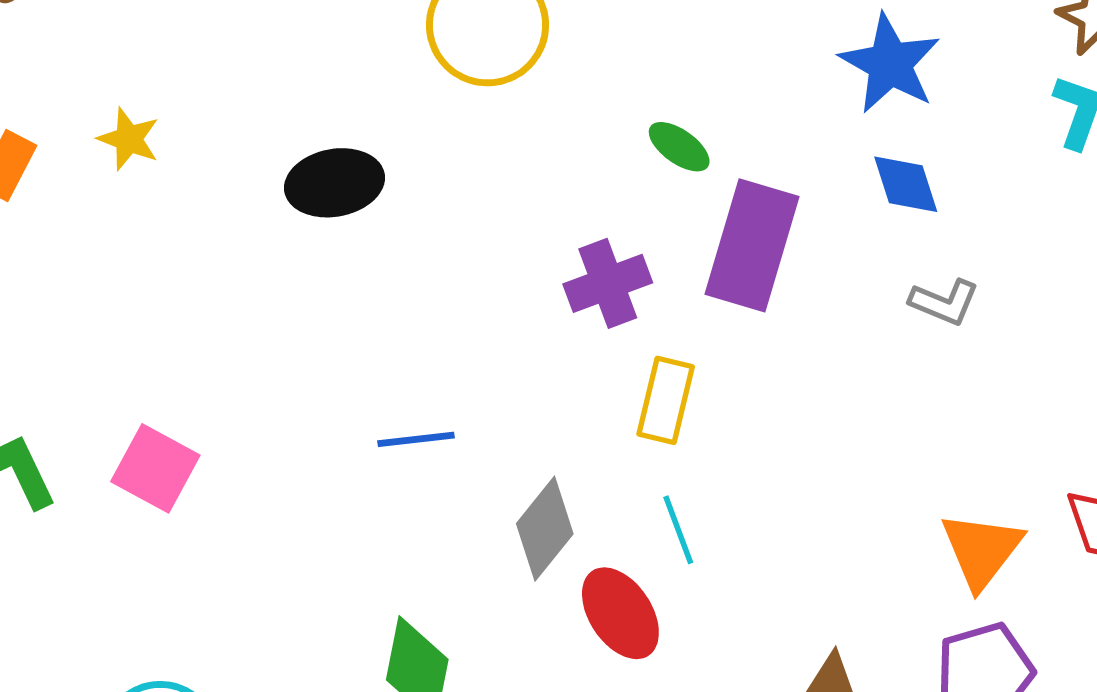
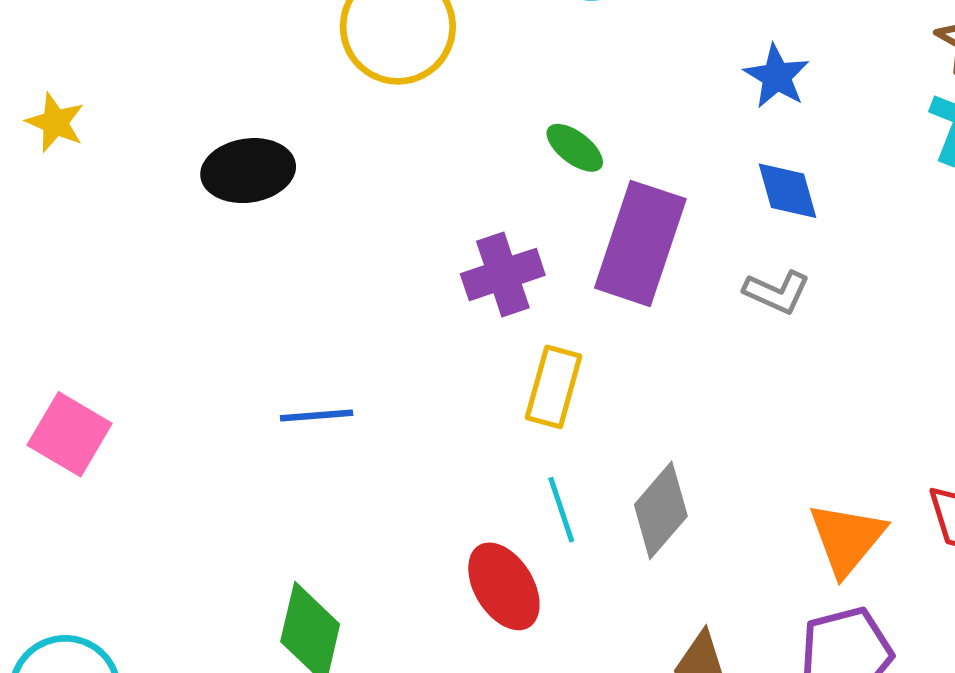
blue star: (890, 64) -> (777, 76), size x0.7
gray L-shape: (944, 302) -> (777, 292), moved
gray diamond: (545, 529) -> (661, 510), moved

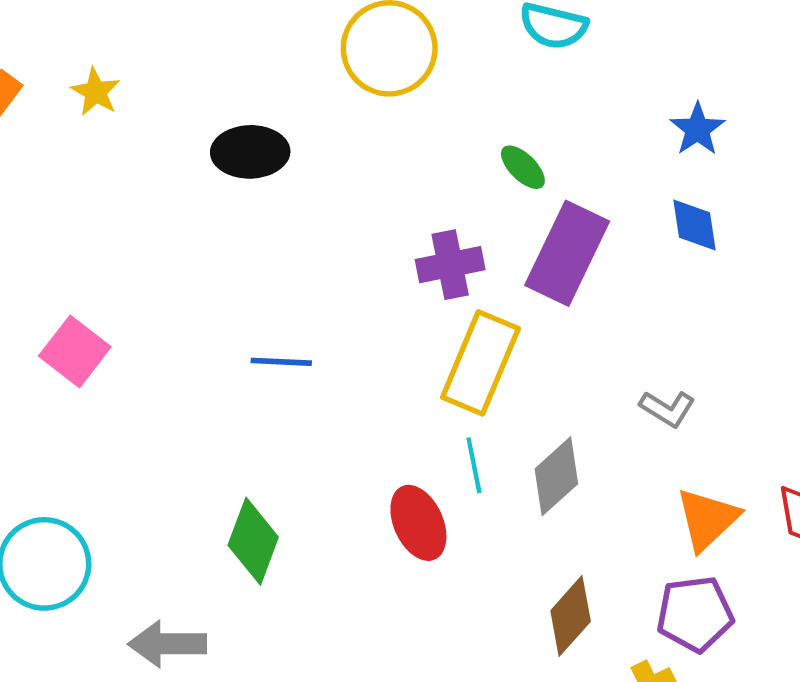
gray L-shape: (777, 292) -> (667, 409), moved
yellow rectangle: (554, 387) -> (480, 363), size x1.5

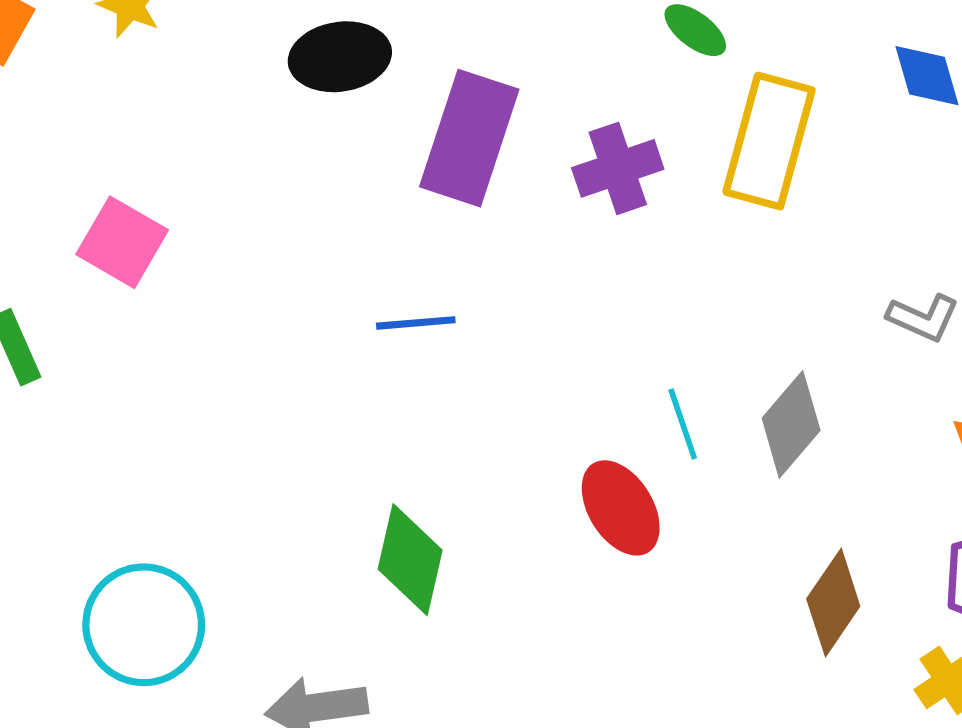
purple rectangle: (567, 253) -> (469, 138), moved
pink square: (75, 351) -> (122, 242), moved
yellow rectangle: (480, 363) -> (769, 141), moved

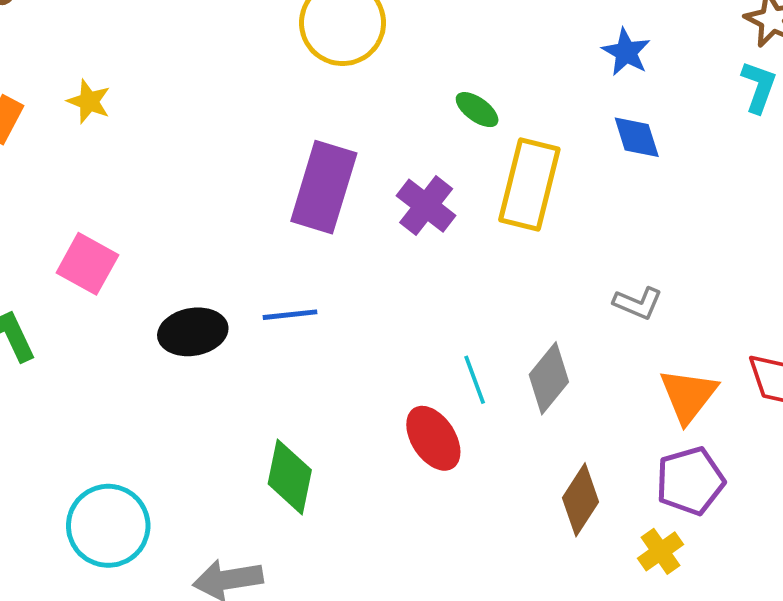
black ellipse: (340, 57) -> (193, 332), moved
purple cross: (618, 168) -> (426, 206), turned -32

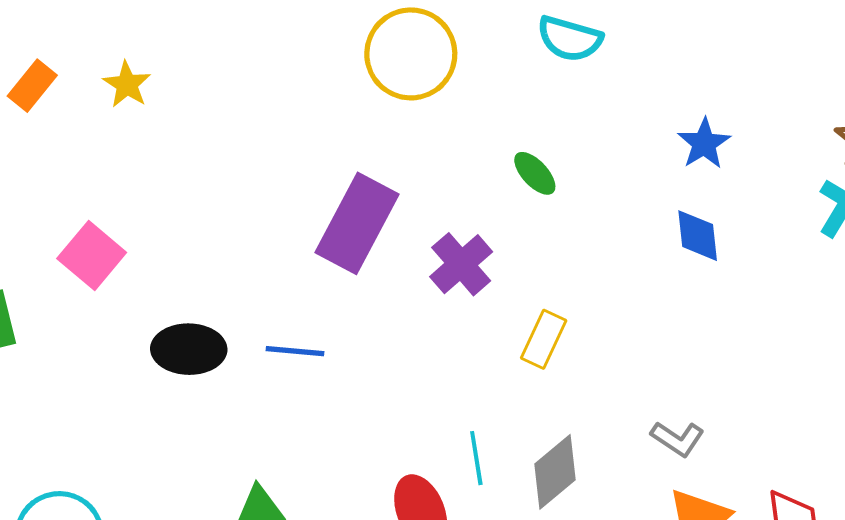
yellow rectangle: (529, 184) -> (544, 339), moved, size x0.6
gray L-shape: (638, 303) -> (678, 439), moved

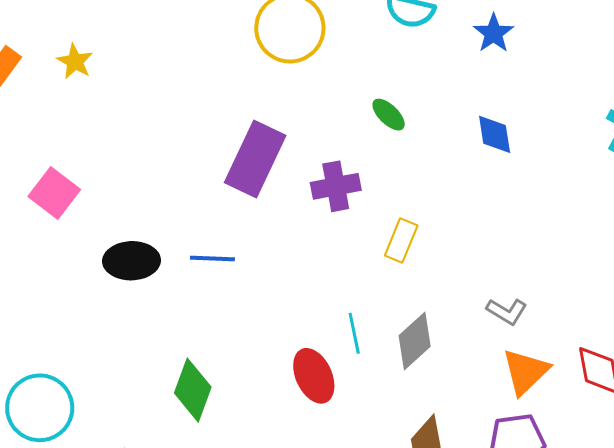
blue star: (704, 144) -> (494, 33), moved
blue diamond: (698, 236) -> (495, 134), moved
purple cross: (461, 264) -> (336, 186), turned 33

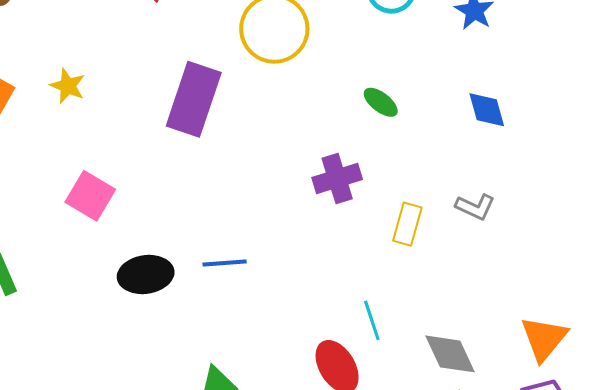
purple rectangle: (255, 159) -> (194, 99), moved
pink square: (54, 193) -> (90, 196), moved
gray L-shape: (507, 311) -> (475, 207), moved
gray diamond: (415, 341) -> (450, 354), moved, turned -66

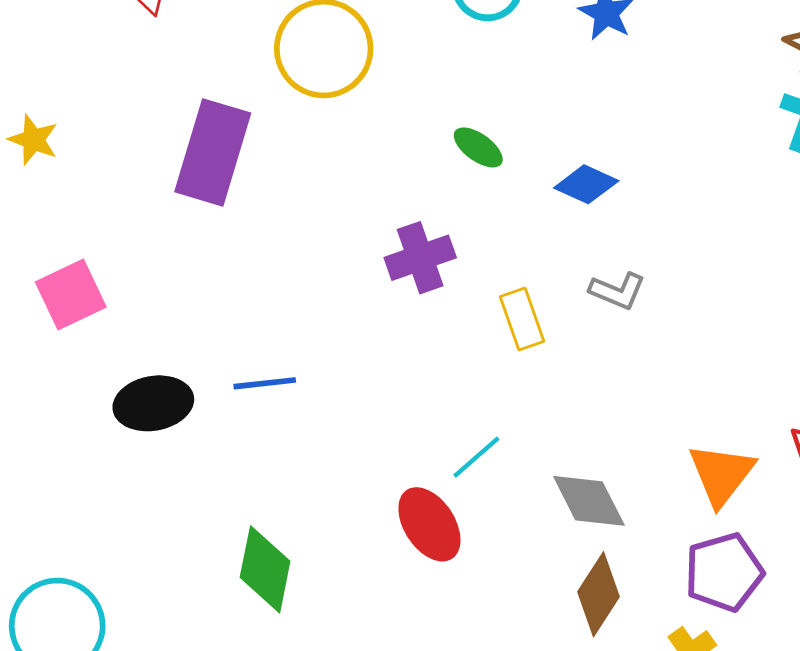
blue diamond: (487, 110) -> (586, 184), moved, turned -48
pink square: (90, 196) -> (71, 294), turned 36
yellow rectangle: (407, 224) -> (522, 319), turned -33
cyan line: (372, 320) -> (476, 457), turned 69

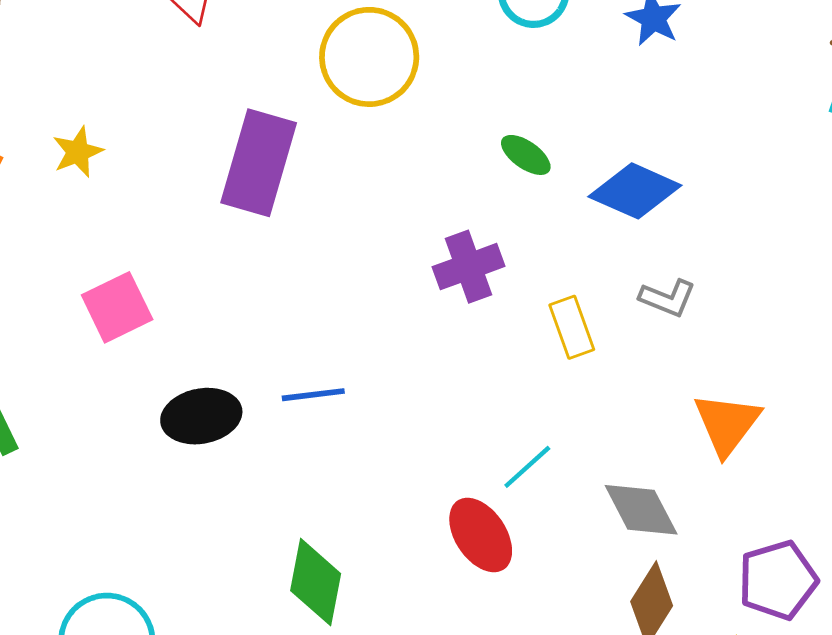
yellow star: (33, 140) -> (78, 152), turned 30
blue diamond: (586, 184) -> (635, 191), size x1.4
orange triangle: (721, 474) -> (727, 424), moved

